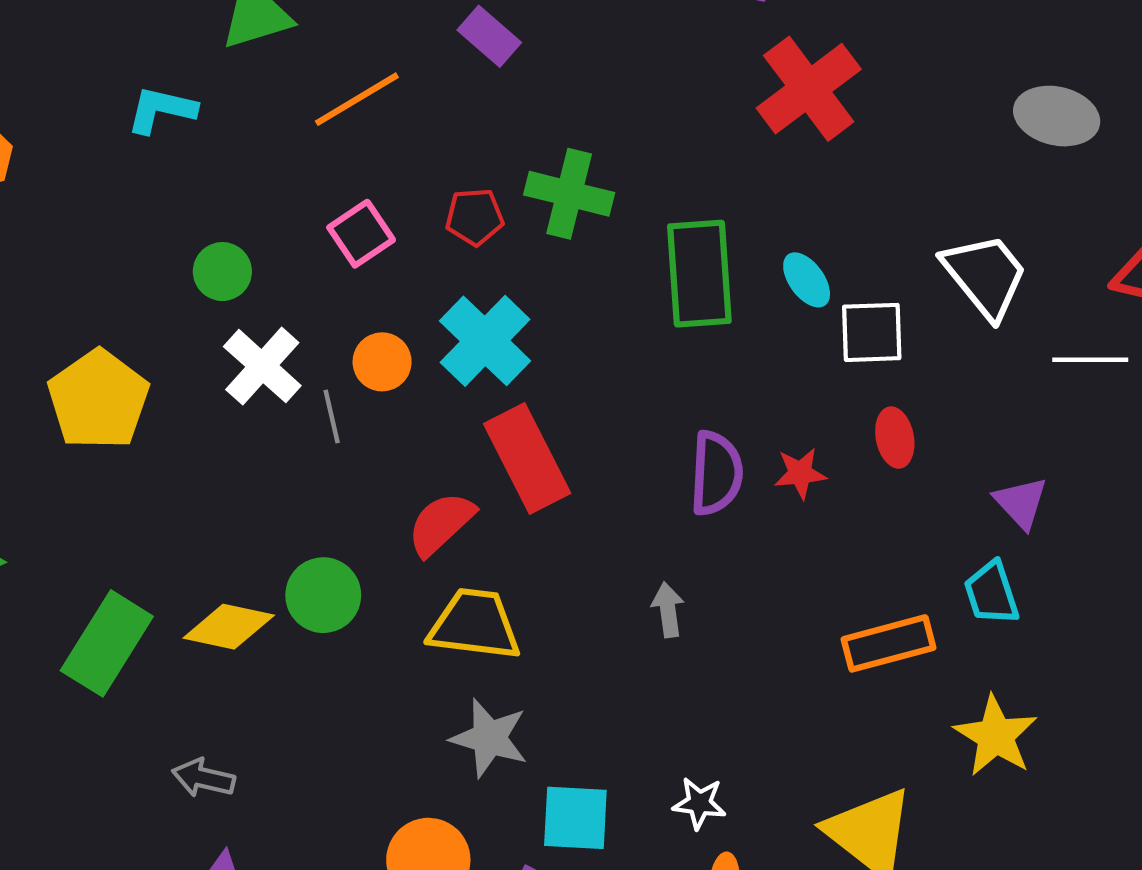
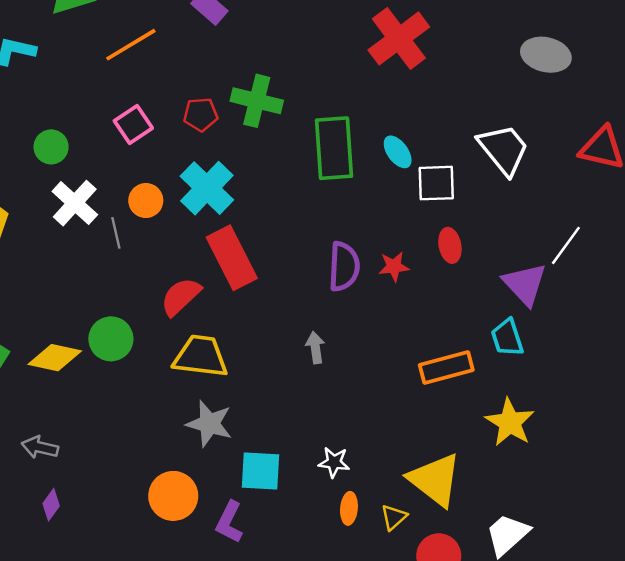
white line: (1090, 360) -> (566, 245), moved, turned -54
purple triangle: (1021, 503) -> (525, 284), size x1.4

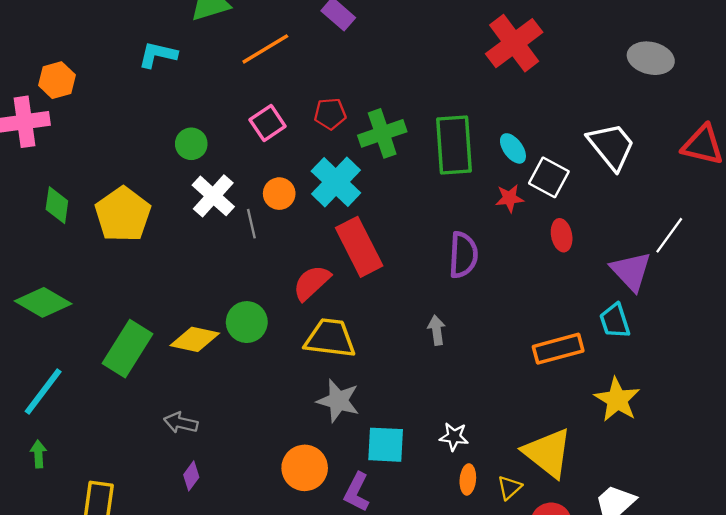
green cross: (257, 101) -> (382, 133), moved, turned -33
white square: (436, 183) -> (549, 177), turned 30
red star: (394, 267) -> (510, 198), moved

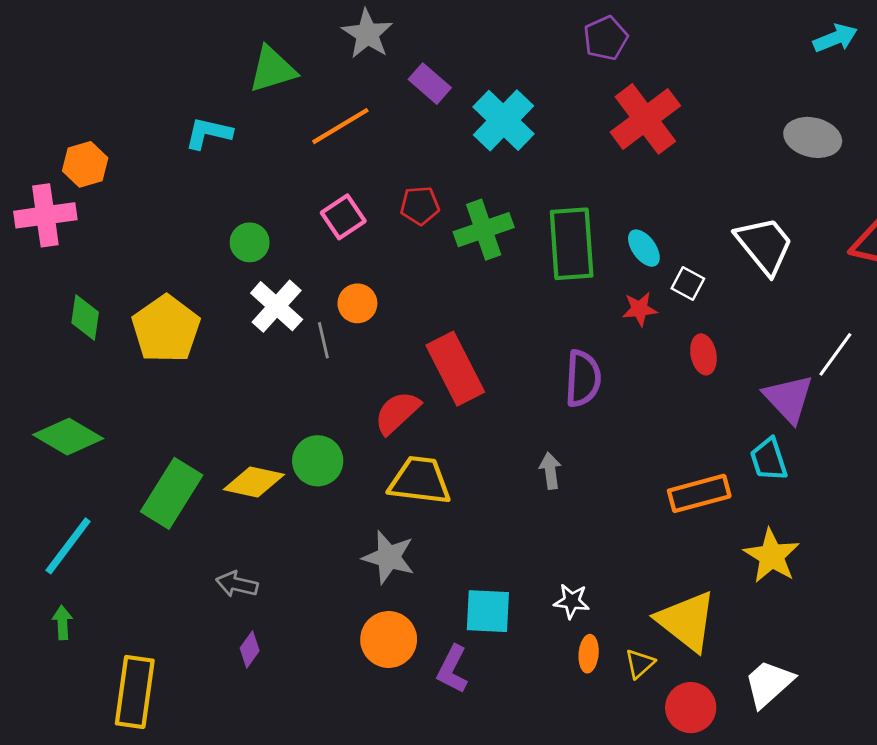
white square: (549, 177) -> (688, 284), size x0.7
cyan cross: (336, 182) -> (504, 120), moved
gray star: (338, 401) -> (389, 557), moved

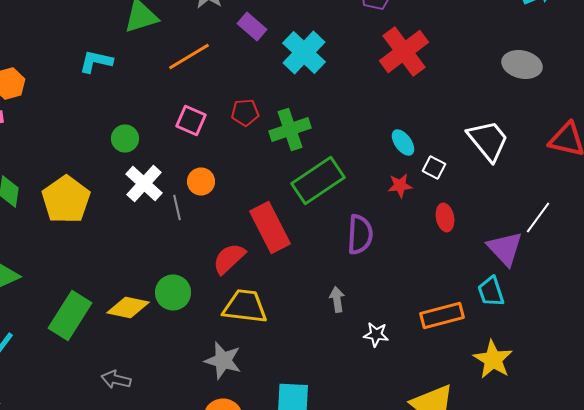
pink square: (343, 217) -> (191, 120), turned -32
green rectangle: (572, 244) -> (318, 180), moved, turned 60
white star: (572, 601) -> (376, 334), moved

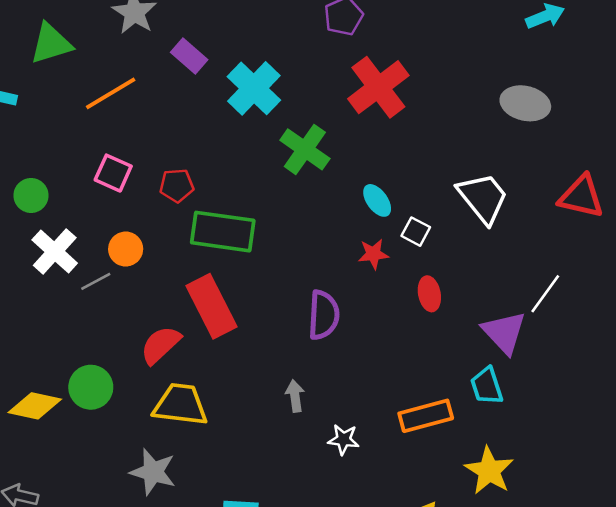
red pentagon: (245, 112) -> (177, 186), moved
green cross: (290, 130) -> (305, 149), moved, turned -36
green rectangle: (318, 180) -> (223, 232), moved, turned 42
gray line: (177, 208) -> (96, 281), turned 75

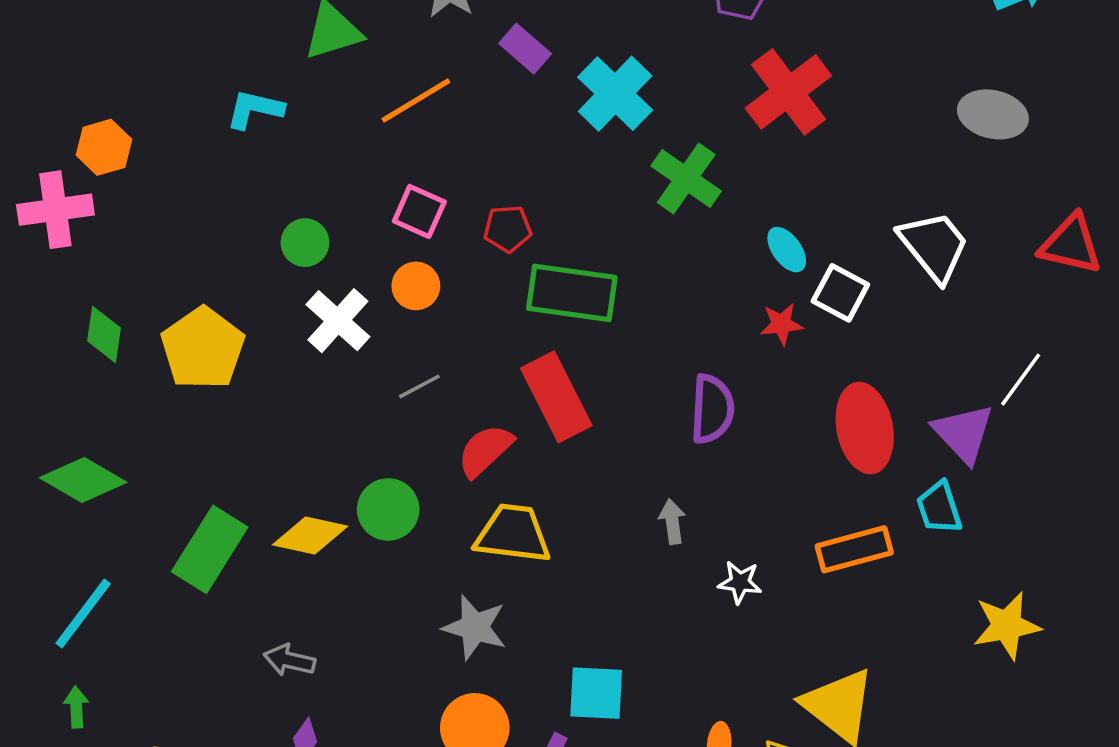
white square: (416, 232) -> (840, 293), size x1.4
orange circle: (126, 249) -> (416, 286), moved
gray line: (96, 281) -> (419, 386), moved
red ellipse: (429, 294) -> (865, 428), moved, size x1.8
yellow star: (489, 471) -> (1007, 626), moved, turned 30

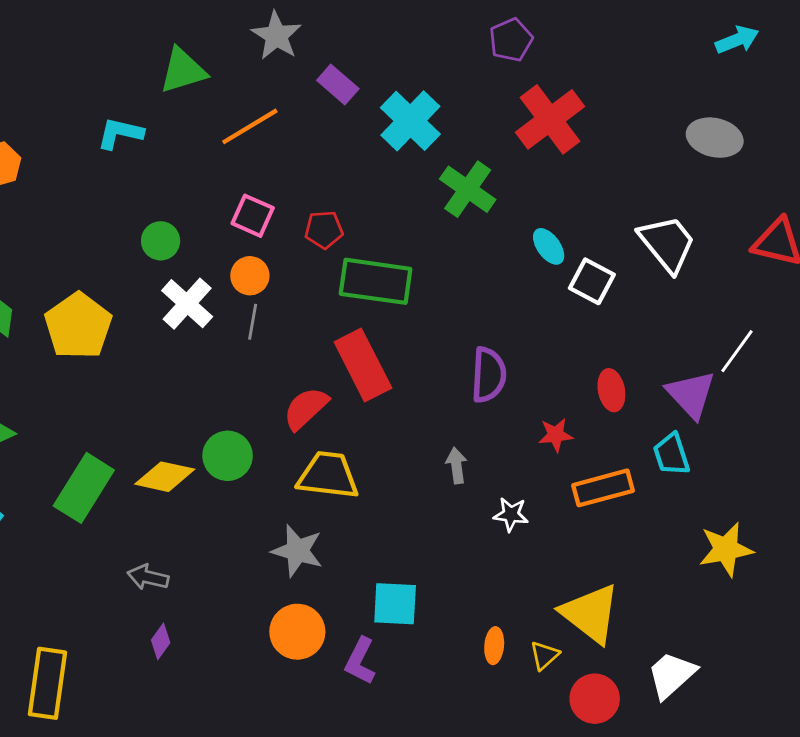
red star: (781, 324) -> (556, 435), moved
gray line: (419, 386) -> (253, 322), moved, turned -52
red ellipse: (865, 428) -> (611, 390), size x0.6

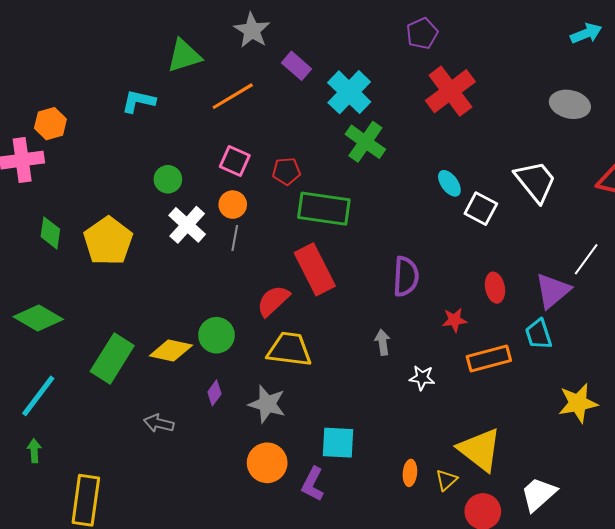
green cross: (468, 189) -> (365, 142), moved
purple triangle: (691, 394) -> (553, 291), turned 33
purple diamond: (161, 641) -> (214, 393), moved

